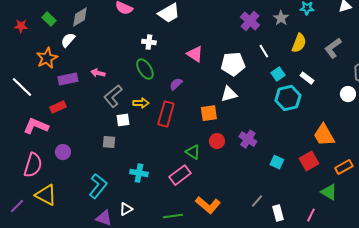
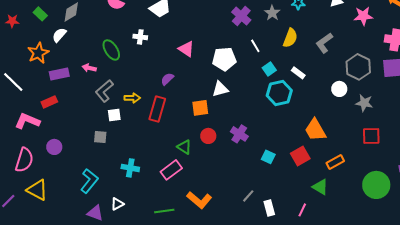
green ellipse: (145, 69) -> (111, 50), moved

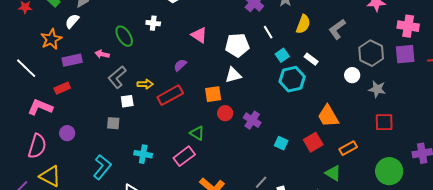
red rectangle: (157, 109) -> (170, 95), turned 45
red circle: (208, 136) -> (225, 113), moved

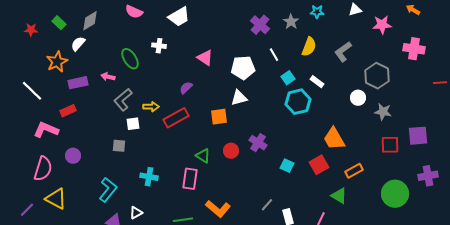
purple square: (405, 54) -> (418, 136), moved
red circle: (225, 113) -> (231, 151), moved
pink rectangle: (184, 156) -> (190, 179), turned -45

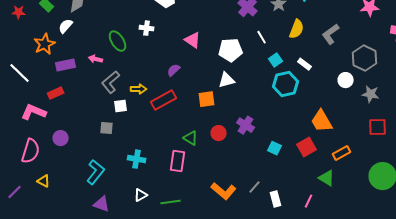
yellow triangle: (56, 199) -> (44, 181), size x0.6
orange L-shape: (218, 209) -> (224, 191), moved
white triangle: (136, 213) -> (141, 195), moved

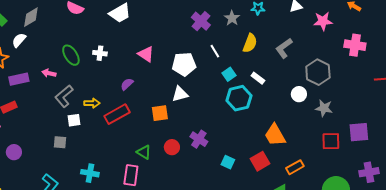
white cross: (147, 28) -> (100, 53), moved

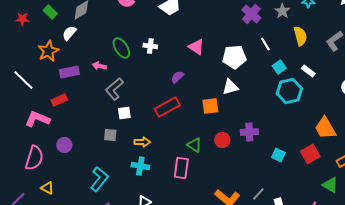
yellow semicircle: (250, 43) -> (300, 36), turned -36
yellow arrow: (92, 103) -> (142, 142), moved
purple cross: (199, 139) -> (249, 132), turned -36

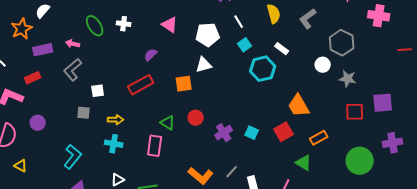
cyan square: (279, 67) -> (245, 45), moved
gray L-shape: (114, 89) -> (73, 70), moved
purple cross: (249, 132) -> (224, 133), moved, turned -30

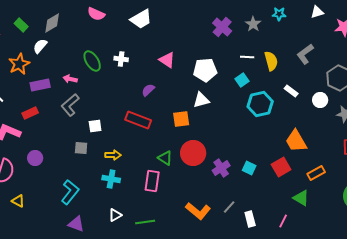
yellow semicircle: (274, 14) -> (271, 61), moved
white line: (239, 22) -> (247, 57), moved, turned -56
white rectangle: (282, 49) -> (291, 91), moved
red rectangle: (141, 85) -> (138, 120), turned 50
red circle: (196, 118) -> (193, 153), size x1.6

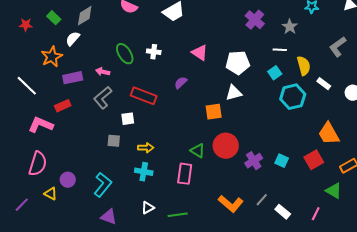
gray star: (253, 24) -> (290, 27), moved
yellow semicircle: (271, 61) -> (304, 66), moved
red rectangle: (138, 120) -> (144, 96), moved
purple circle: (35, 158) -> (68, 180), moved
white rectangle: (250, 219) -> (283, 212), turned -35

